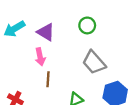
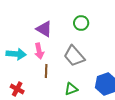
cyan arrow: (14, 29) -> (16, 54), moved, turned -144
gray trapezoid: (94, 62) -> (74, 56), moved

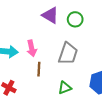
purple triangle: (44, 29) -> (50, 15), moved
gray trapezoid: (74, 56) -> (68, 54), turned -120

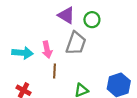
gray trapezoid: (68, 54) -> (76, 43), moved

